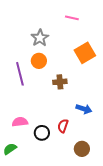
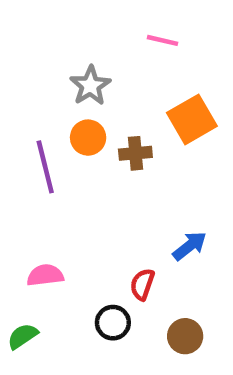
brown cross: (60, 82) -> (135, 153), moved
blue arrow: (84, 109) -> (190, 246), turned -56
black circle: (42, 133) -> (113, 323), moved

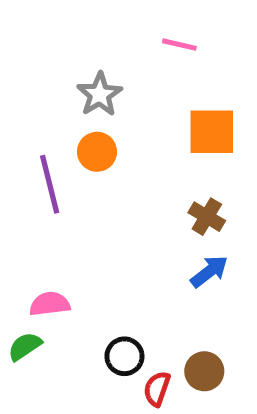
orange square: (192, 119) -> (212, 132), turned 30
brown cross: (135, 153) -> (207, 217), moved, turned 36
red semicircle: (142, 284) -> (157, 389), moved
green semicircle: (23, 336) -> (25, 346), moved

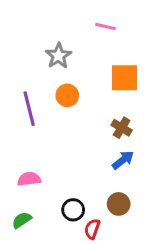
orange circle: (97, 152) -> (67, 95), moved
green semicircle: (25, 346) -> (22, 220), moved
brown circle: (204, 371) -> (119, 204), moved

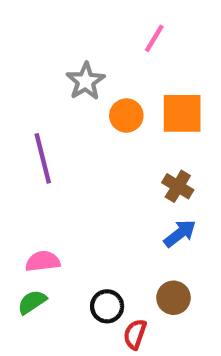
pink line: (105, 26) -> (154, 38), turned -72
orange circle: (67, 95) -> (126, 116), moved
green semicircle: (22, 220) -> (32, 302), moved

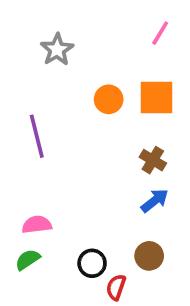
pink line: (154, 38) -> (160, 33), moved
gray star: (86, 81) -> (57, 50), moved

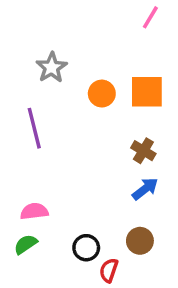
pink line: (160, 33) -> (150, 17), moved
gray star: (57, 50) -> (52, 68), moved

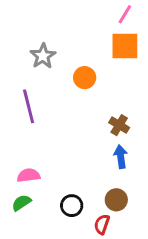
orange square: (147, 92) -> (125, 46), moved
blue arrow: (145, 189) -> (121, 157), turned -60
red semicircle: (109, 270) -> (102, 224), moved

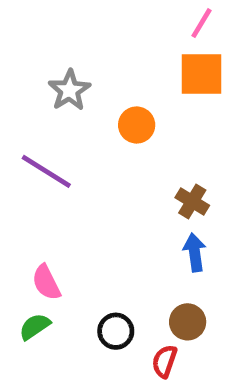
purple line: (29, 106) -> (46, 171), turned -44
pink semicircle: (29, 175) -> (46, 283), turned -110

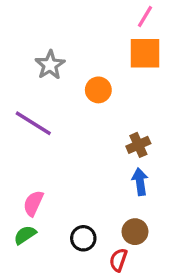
brown cross: (192, 201) -> (138, 145), turned 35
pink semicircle: (46, 283) -> (33, 203), turned 52

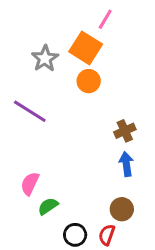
pink line: (145, 17) -> (105, 19), moved
orange square: (145, 53) -> (86, 48), moved, turned 32
green semicircle: (25, 235) -> (48, 206), moved
black circle: (83, 238) -> (75, 235), moved

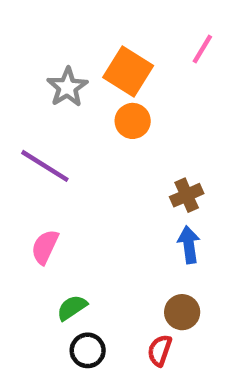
pink line: (105, 19) -> (202, 49), moved
pink semicircle: (30, 184) -> (45, 247), moved
black circle: (75, 235) -> (88, 350), moved

